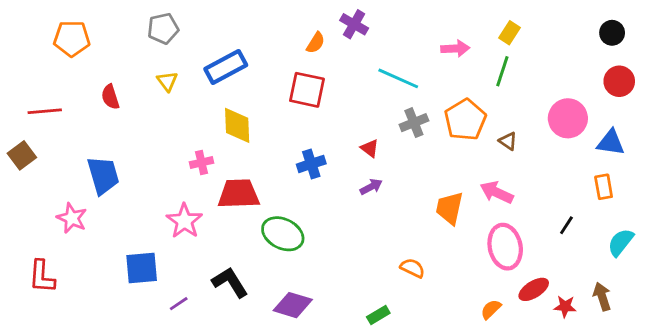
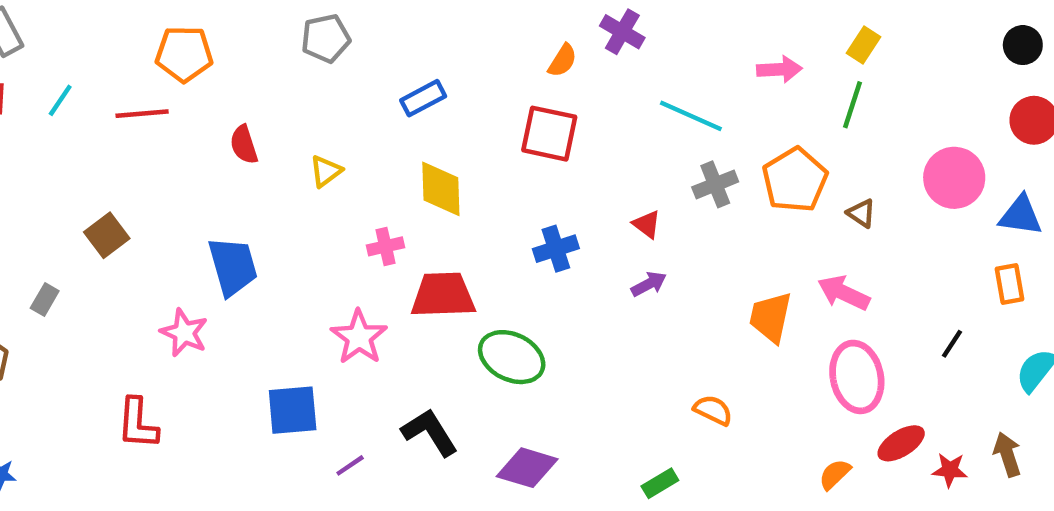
blue rectangle: (226, 67) -> (423, 98), size x0.7
yellow triangle: (167, 81) -> (326, 171), moved, turned 30
red line: (45, 111) -> (142, 114), moved

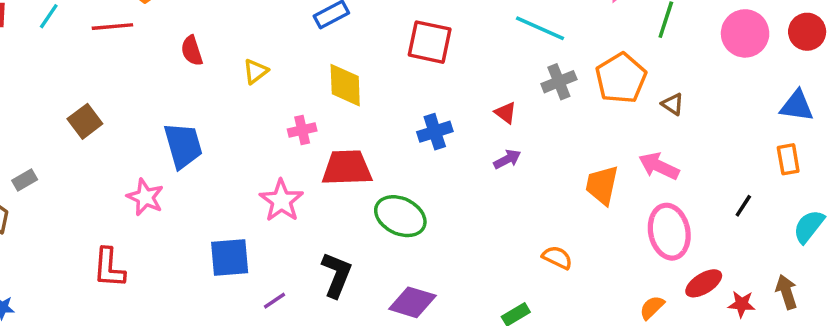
pink circle: (954, 178) -> (745, 33), moved
gray rectangle: (45, 300) -> (25, 180), moved, turned 30
black L-shape: (430, 432) -> (337, 275), turned 54

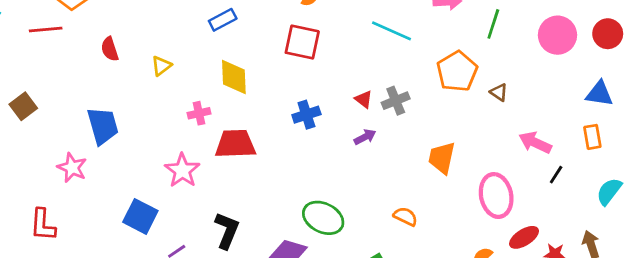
gray cross: (559, 82) -> (396, 101), moved
pink arrow: (659, 166) -> (535, 143), moved
green ellipse: (400, 216) -> (323, 218), moved
blue square: (230, 258) -> (140, 216), turned 32

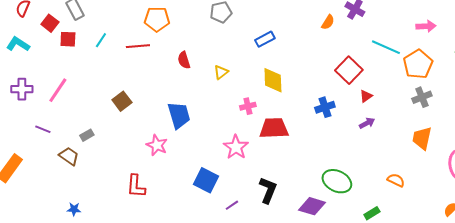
red square: (302, 42) -> (349, 70), moved, turned 32
orange pentagon: (457, 71) -> (418, 64), moved
red triangle: (364, 99) -> (366, 96), turned 48
gray cross: (396, 101) -> (422, 97), moved

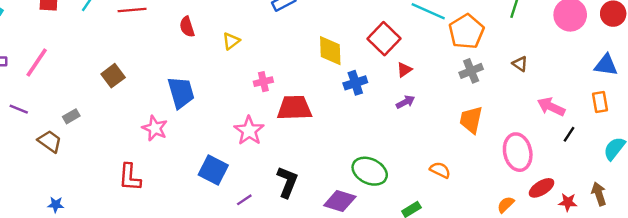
yellow diamond: (273, 80) -> (330, 51), moved

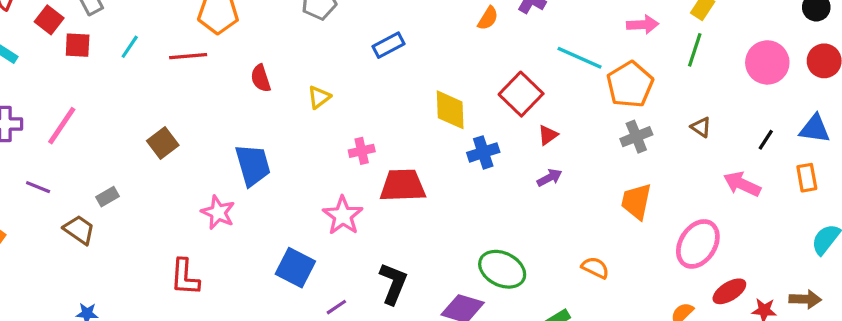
black line: (569, 134) -> (766, 140), moved
pink ellipse: (518, 152) -> (698, 244), turned 45
brown arrow: (599, 194) -> (805, 299), turned 110

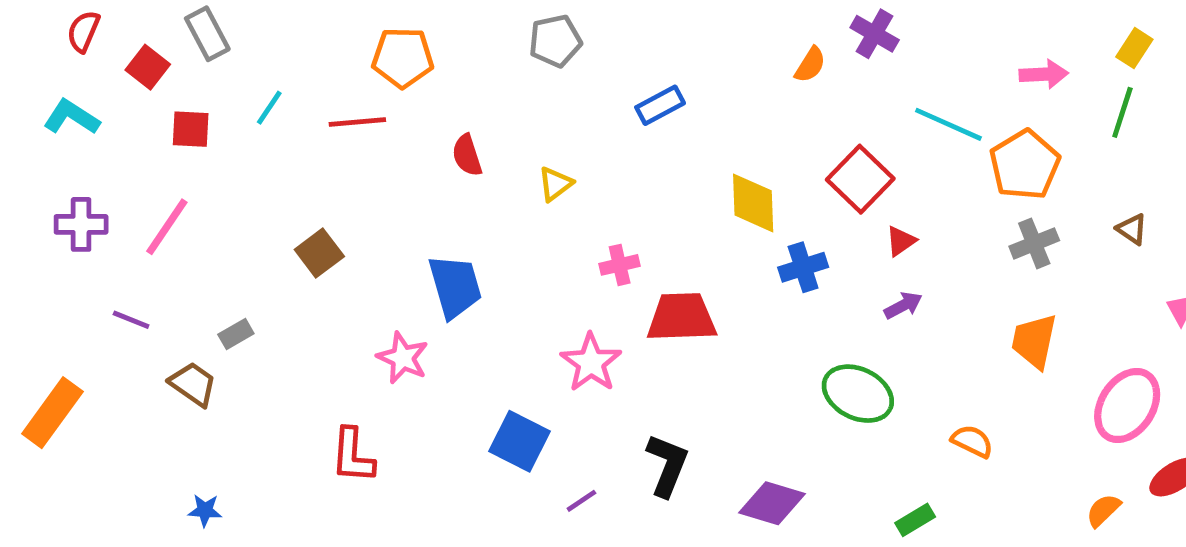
red square: (78, 45) -> (191, 129), moved
green ellipse: (502, 269) -> (858, 394), moved

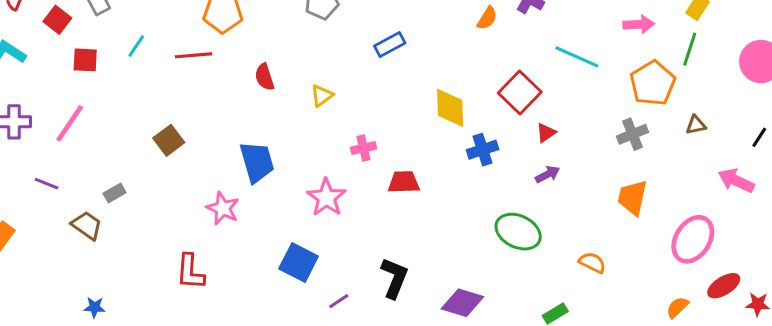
orange pentagon: (1025, 165) -> (653, 83), moved
brown triangle: (1132, 229) -> (696, 125), turned -45
red trapezoid: (682, 317) -> (404, 182), size x0.7
pink star: (591, 363) -> (326, 198), moved

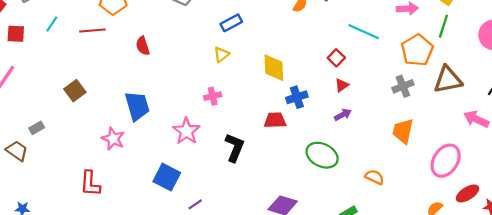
red square: (520, 92) -> (336, 58), moved, size x0.6
yellow triangle: (322, 96) -> (221, 55), moved
brown triangle: (696, 125) -> (448, 80), size x2.0
red trapezoid: (404, 182) -> (275, 120), moved
black L-shape: (394, 278) -> (235, 148), moved

